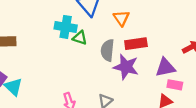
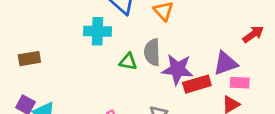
green triangle: (80, 38) -> (128, 62), moved
red rectangle: (136, 44) -> (197, 84), moved

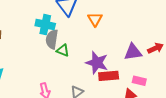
gray semicircle: (152, 52) -> (52, 39), moved
purple triangle: (225, 63) -> (133, 52), moved

